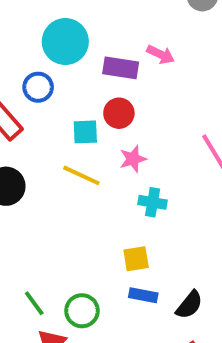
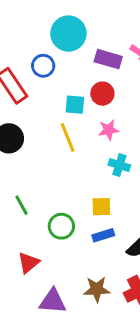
yellow line: (81, 175) -> (68, 138), turned 36
blue rectangle: (143, 295) -> (103, 235), turned -35
green line: (34, 303) -> (21, 205), moved
green circle: (82, 311) -> (61, 226), moved

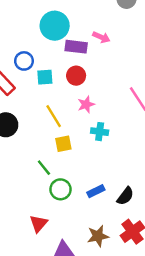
cyan circle: (68, 34) -> (55, 26), moved
cyan square: (75, 105) -> (45, 77), moved
green line: (21, 205) -> (44, 168), moved
yellow square: (101, 207) -> (63, 144), moved

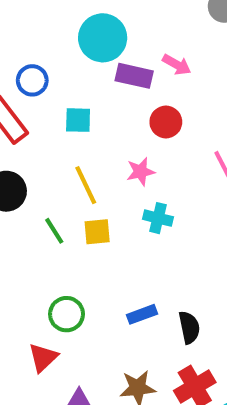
blue circle: (24, 61) -> (32, 80), moved
red circle: (76, 76) -> (166, 122), moved
green line: (44, 168) -> (54, 231), moved
green circle: (61, 189) -> (67, 314), moved
black semicircle: (125, 196) -> (189, 327), turned -54

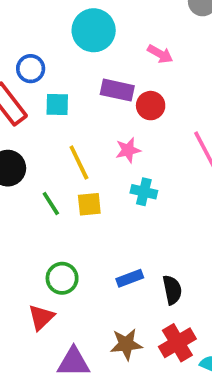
purple rectangle: (134, 76) -> (117, 90), moved
cyan square: (78, 120) -> (57, 104), moved

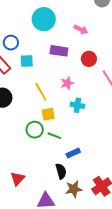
red circle: (151, 106) -> (89, 59), moved
green line: (51, 204) -> (54, 136), moved, turned -32
green circle: (62, 278) -> (35, 130), moved
black semicircle: (172, 290) -> (61, 171), moved
red triangle: (41, 317) -> (17, 179), moved

